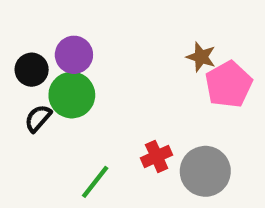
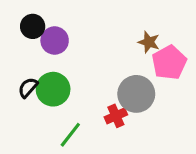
black circle: (32, 70) -> (33, 26), moved
green circle: (72, 95) -> (53, 89), moved
gray circle: (205, 171) -> (136, 94), moved

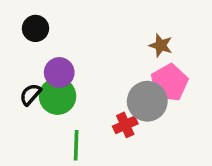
purple circle: (55, 41) -> (59, 72), moved
pink pentagon: (169, 63) -> (169, 83), moved
green line: (70, 135) -> (76, 145), turned -36

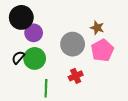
black circle: (35, 28) -> (21, 17), size x1.5
purple circle: (59, 72) -> (34, 33), moved
gray circle: (147, 101) -> (73, 44), moved

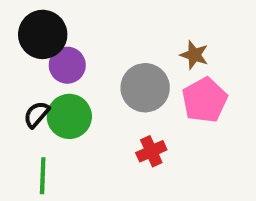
green line: (46, 88) -> (43, 176), moved

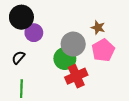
green circle: (69, 116) -> (65, 59), moved
red cross: (151, 151) -> (76, 76), size x1.5

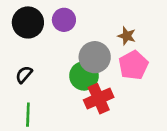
purple circle: (34, 33) -> (64, 20), moved

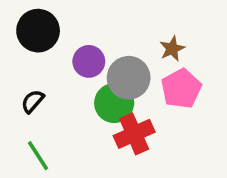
purple circle: (64, 20) -> (89, 61), moved
brown star: (127, 36) -> (172, 49), turned 30
green line: (28, 115) -> (38, 156), turned -35

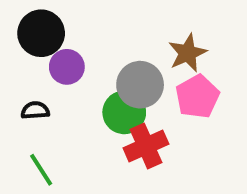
brown star: (172, 49) -> (188, 53), size x1.4
purple circle: (89, 61) -> (67, 67), moved
black semicircle: (33, 101) -> (35, 110), turned 45

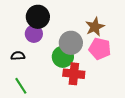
black circle: (41, 33) -> (38, 17), moved
pink pentagon: (197, 97) -> (100, 49), turned -30
red cross: (146, 146) -> (74, 74), turned 30

